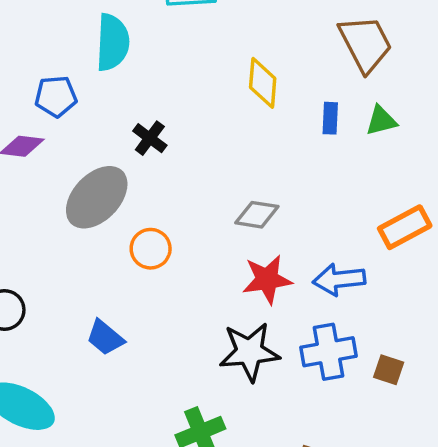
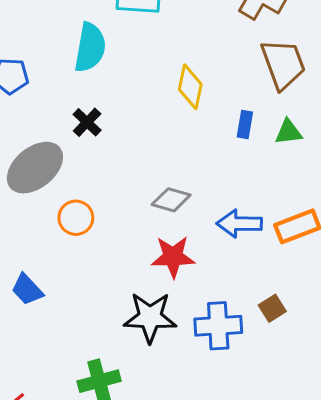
cyan semicircle: (113, 42) -> (90, 47), moved
blue arrow: (339, 280) -> (239, 224), moved
brown square: (389, 370) -> (272, 308), moved, turned 32

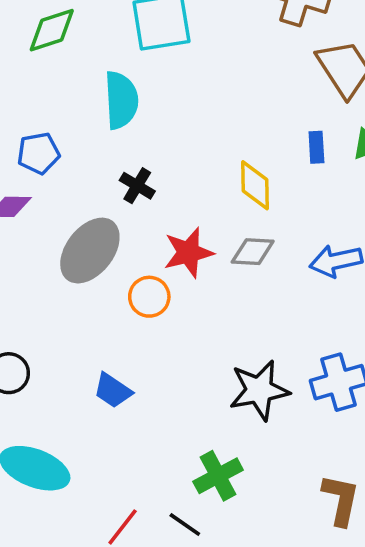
yellow diamond: (190, 87) -> (255, 185), moved
red star: (173, 257) -> (188, 253), moved

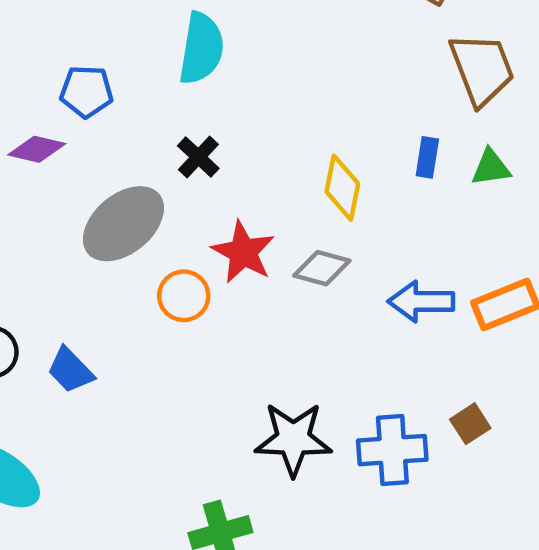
red star: (188, 253) -> (243, 252), turned 30
blue trapezoid: (113, 391) -> (70, 370), moved

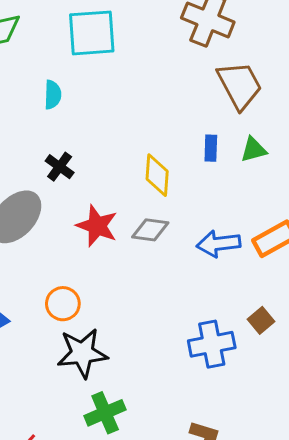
cyan semicircle: (201, 48) -> (53, 95), size x0.6
orange circle: (184, 296) -> (63, 304), moved
black star: (293, 439) -> (82, 353), moved

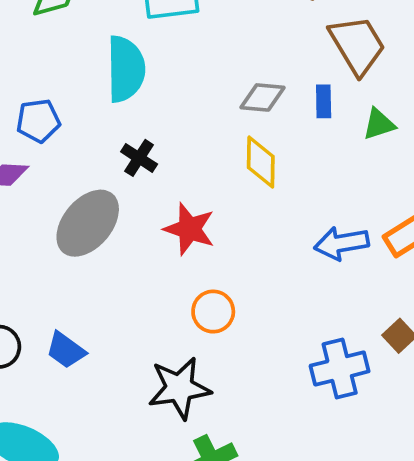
cyan semicircle: (53, 95) -> (126, 69), size x1.8
blue rectangle: (211, 148) -> (324, 101), moved
gray diamond: (150, 230) -> (263, 97), moved
orange circle: (63, 304) -> (213, 312), moved

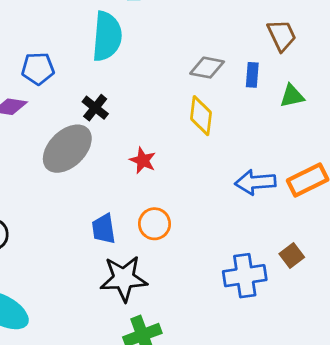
brown trapezoid: (357, 45) -> (282, 35), size x0.7
black cross: (139, 158) -> (95, 108), moved
red star: (189, 229) -> (143, 160), size x0.7
blue trapezoid: (66, 350) -> (104, 229), moved, turned 40

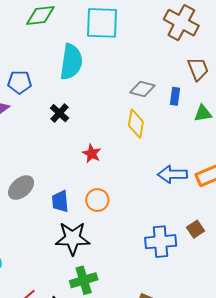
gray ellipse: (67, 149) -> (21, 188), moved, size x0.7

